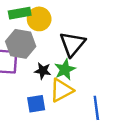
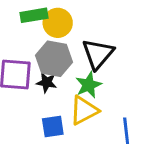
gray hexagon: (21, 44) -> (54, 59), moved
black star: (43, 71) -> (47, 82), moved

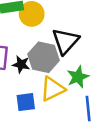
gray hexagon: (54, 59) -> (44, 57), moved
green star: (89, 85) -> (78, 77), moved

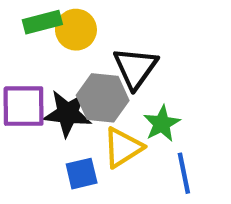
black star: (21, 64) -> (68, 113), size x1.6

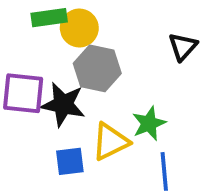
black triangle: (135, 68) -> (183, 47), moved, size x0.7
gray hexagon: (103, 98) -> (97, 68), moved

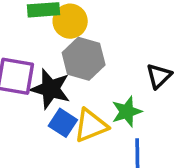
black triangle: (183, 47) -> (159, 76), moved
blue square: (70, 161) -> (63, 123), moved, turned 36

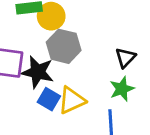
green star: (127, 112) -> (122, 89), moved

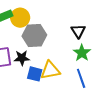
black star: (38, 72) -> (22, 58), size x0.7
yellow triangle: (72, 100) -> (50, 70), turned 30

